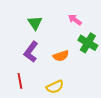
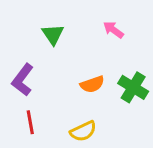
green cross: (88, 43) -> (133, 87), moved
purple L-shape: (31, 52) -> (23, 80), moved

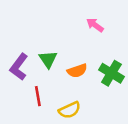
green triangle: (53, 34) -> (48, 59), moved
red line: (30, 122) -> (38, 96), moved

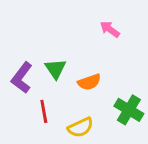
green cross: (111, 73) -> (129, 110), moved

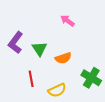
pink arrow: (110, 29) -> (67, 21), moved
purple L-shape: (22, 78) -> (16, 43), moved

